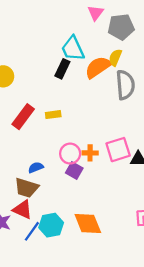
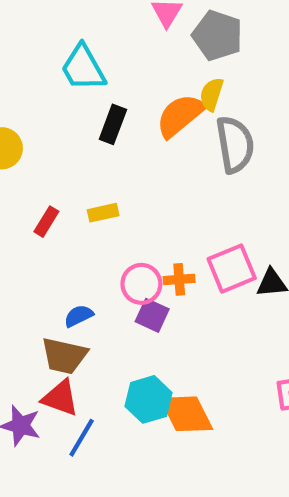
gray pentagon: (121, 27) -> (217, 35), turned 30
cyan trapezoid: (73, 49) -> (83, 68), moved
red rectangle: (23, 117) -> (46, 222), size x0.6
cyan hexagon: (51, 225) -> (149, 399), moved

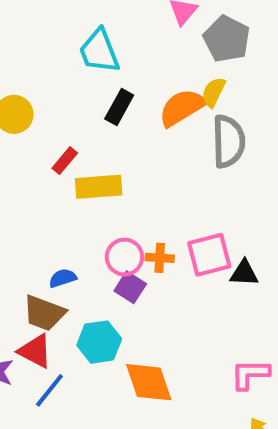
yellow rectangle: (103, 213) -> (99, 187), size x1.6
red rectangle: (46, 222) -> (65, 161), moved
cyan hexagon: (149, 399) -> (99, 342), moved

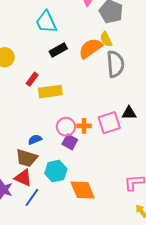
yellow semicircle: (214, 92) -> (106, 39), turned -49
black rectangle: (119, 107) -> (58, 50), turned 36
black triangle: (244, 273) -> (129, 113), moved

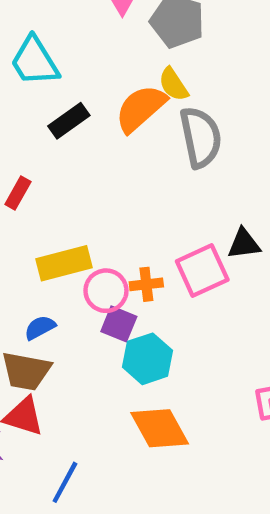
yellow rectangle: (50, 91) -> (64, 263), moved
cyan hexagon: (56, 171) -> (147, 359), moved
blue line: (32, 197) -> (65, 482), moved

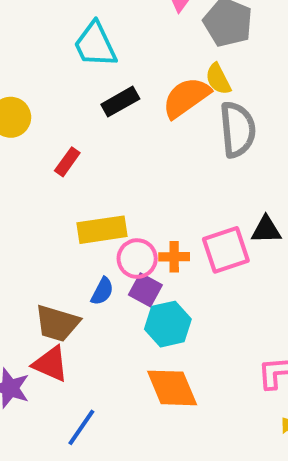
blue semicircle: (40, 328) -> (102, 291), moved, turned 140

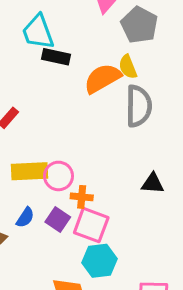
black rectangle: (120, 102) -> (56, 57), moved, turned 36
pink square: (226, 250) -> (91, 225), moved, turned 33
pink circle: (137, 259) -> (59, 176), moved
cyan hexagon: (168, 324) -> (99, 261), moved

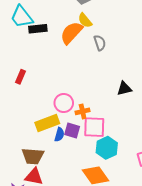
gray semicircle: (139, 106) -> (100, 43), size x0.6
yellow rectangle: (30, 171) -> (47, 123), moved
blue semicircle: (25, 217) -> (59, 135), moved

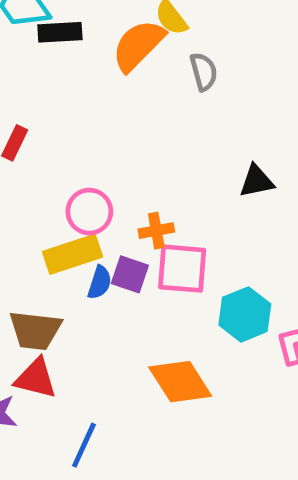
pink circle: (64, 103) -> (89, 212), moved
cyan hexagon: (107, 148) -> (245, 314), moved

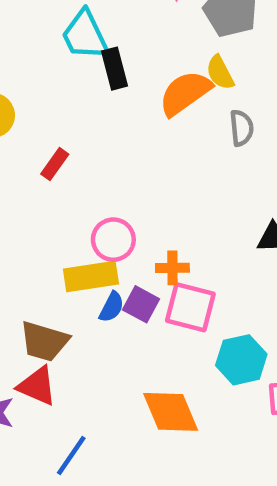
black rectangle: (60, 32) -> (115, 69), turned 69

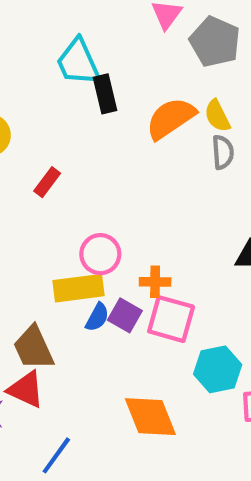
yellow semicircle: (220, 73) -> (217, 116), moved
brown trapezoid: (44, 341) -> (33, 348), turned 48

